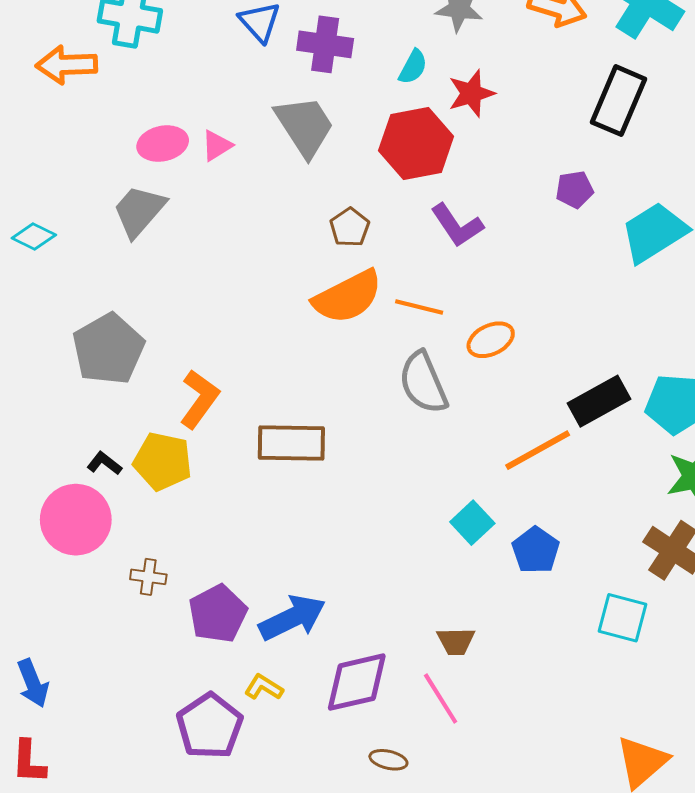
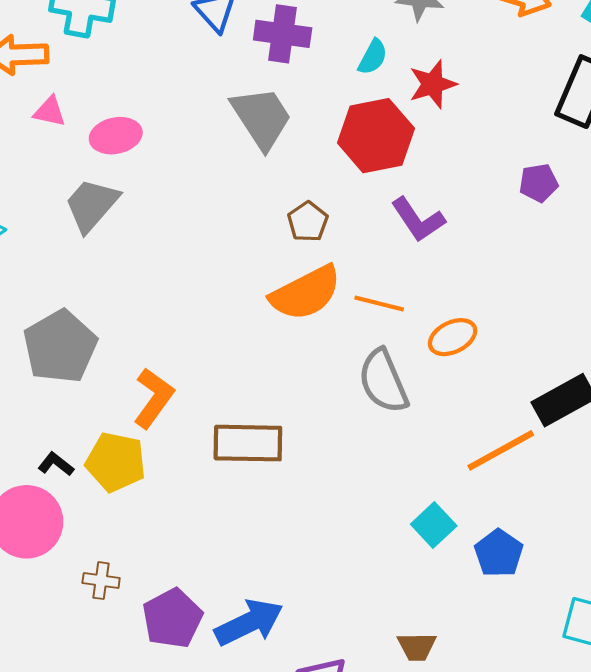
pink triangle: (217, 146) -> (50, 112), moved, turned 44

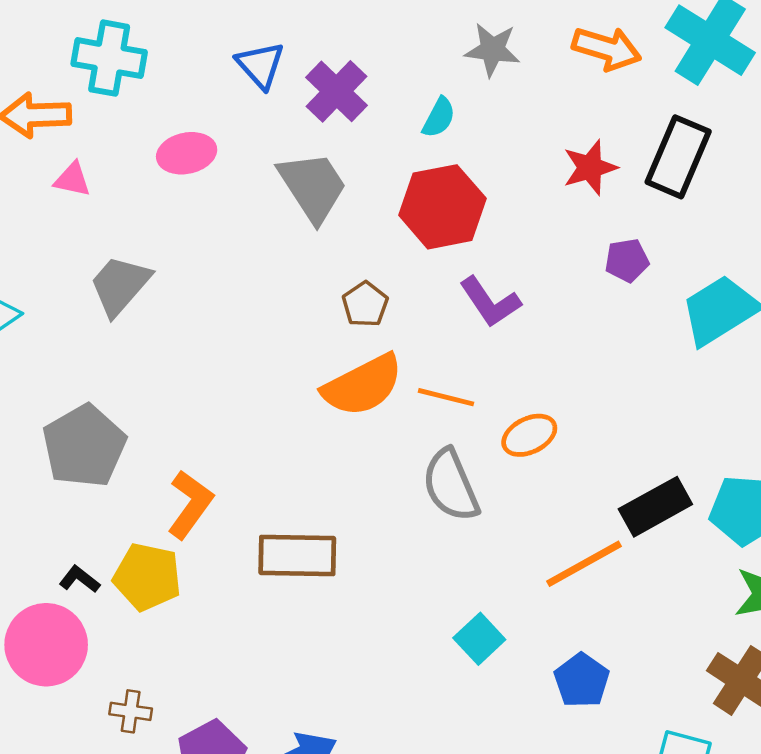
purple cross: (283, 34) -> (337, 91), turned 36
red star: (433, 84) -> (590, 168), moved
pink ellipse: (116, 136) -> (187, 153), moved
cyan square: (434, 525) -> (479, 639), moved

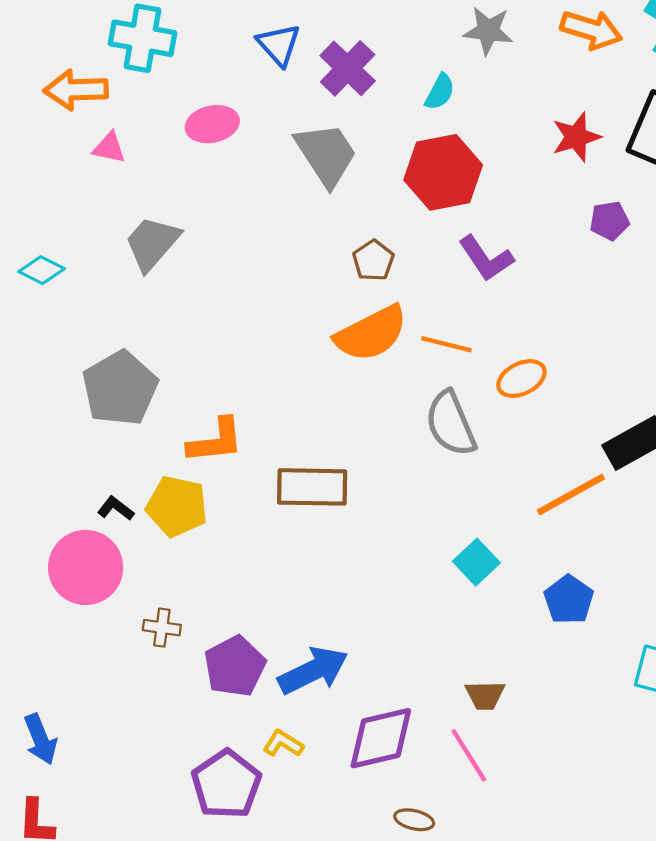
orange L-shape: (190, 504) -> (216, 441), turned 48

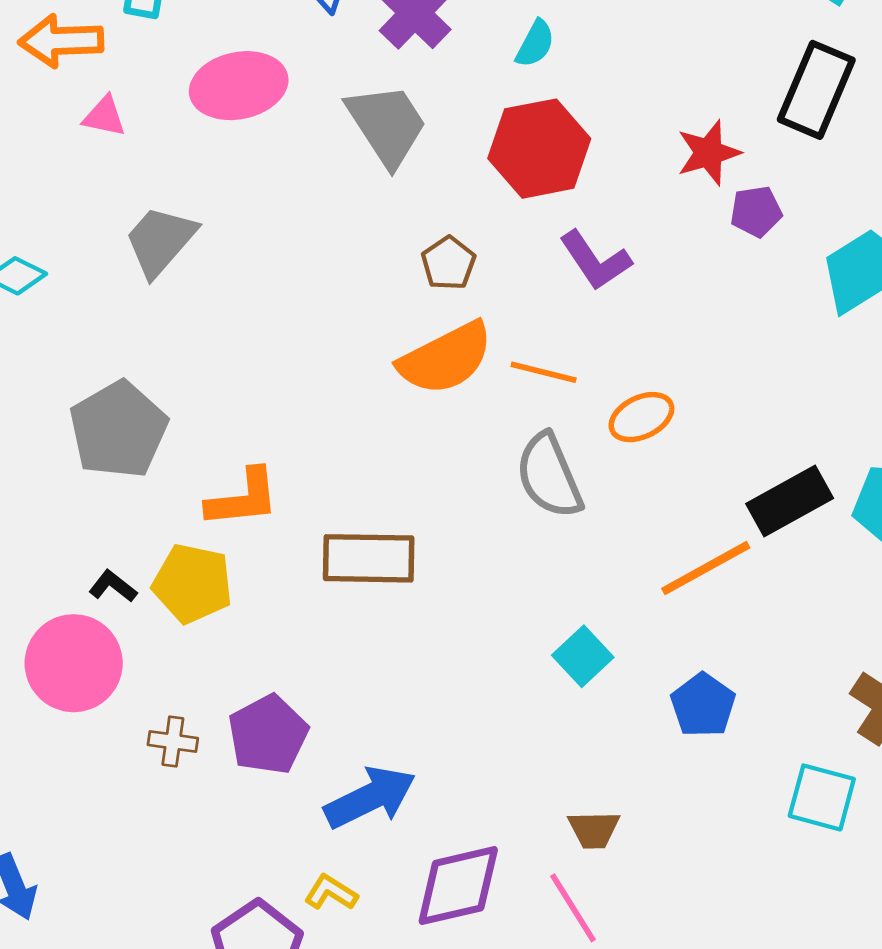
pink ellipse: (212, 124) -> (239, 86), size x1.4
red star: (576, 137) -> (709, 153), moved
purple pentagon: (235, 666) -> (268, 735), moved

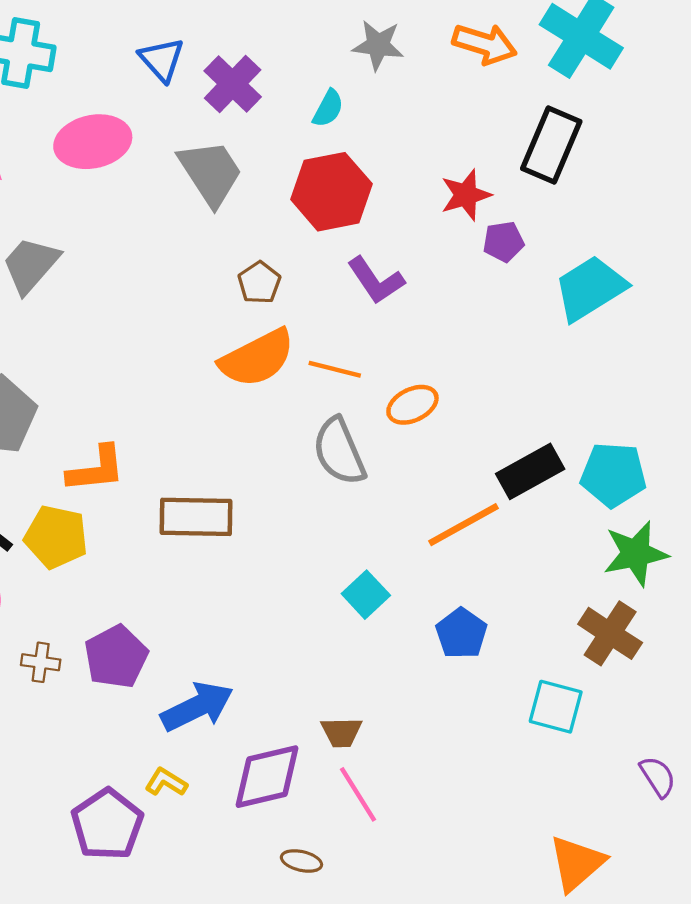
brown trapezoid: (594, 830) -> (341, 732), moved

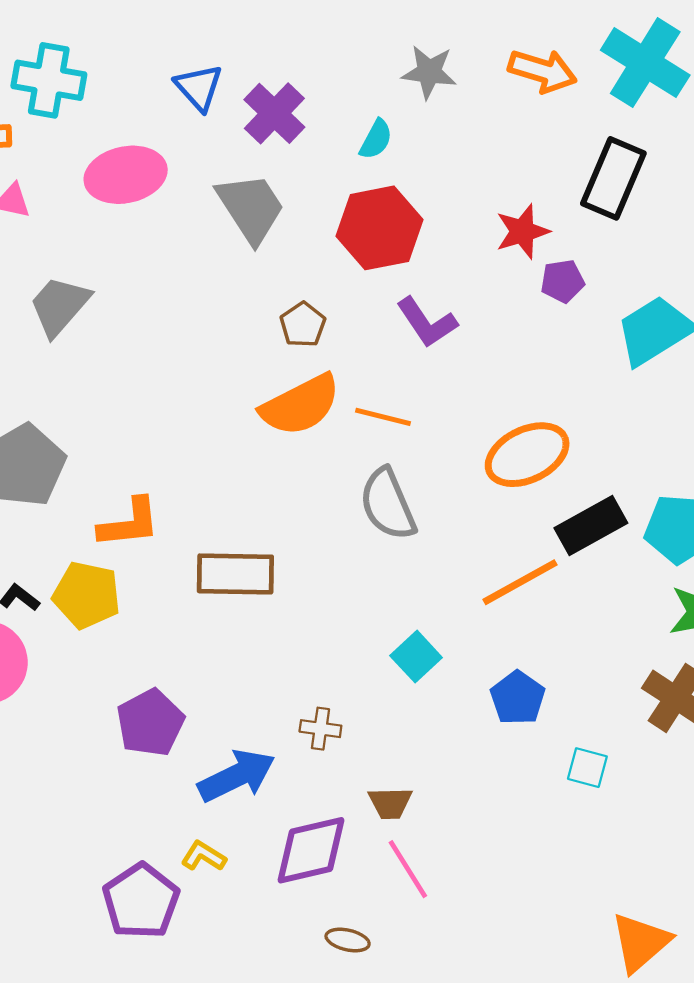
orange ellipse: (412, 405) -> (527, 455), moved, size x1.5
brown cross: (41, 662) -> (320, 729), moved
cyan square: (556, 707) -> (587, 768), moved, size x0.7

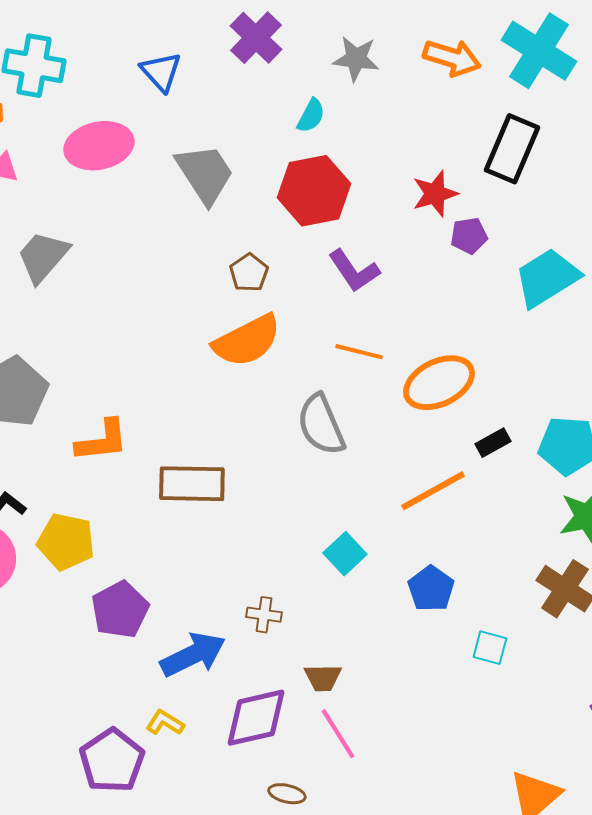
purple cross: (274, 113) -> (256, 38), moved
orange line: (383, 417) -> (359, 352), moved
black rectangle: (591, 525) -> (493, 443), size x0.6
yellow pentagon: (87, 595) -> (66, 542), moved

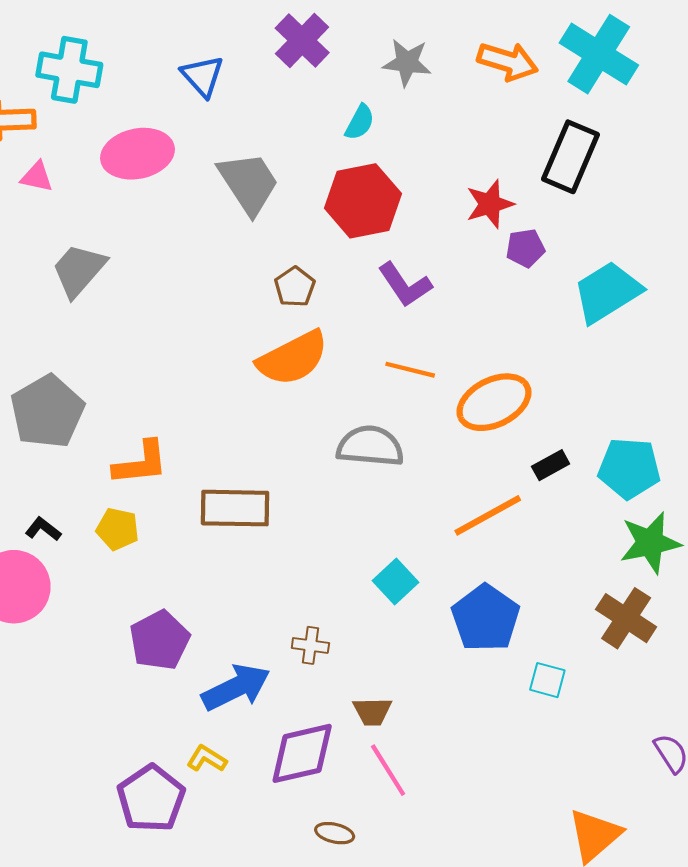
gray semicircle: (321, 425) -> (370, 446), turned 118
yellow pentagon: (66, 542) -> (118, 529), moved, size x0.7
blue pentagon: (431, 589) -> (486, 618), size x1.4

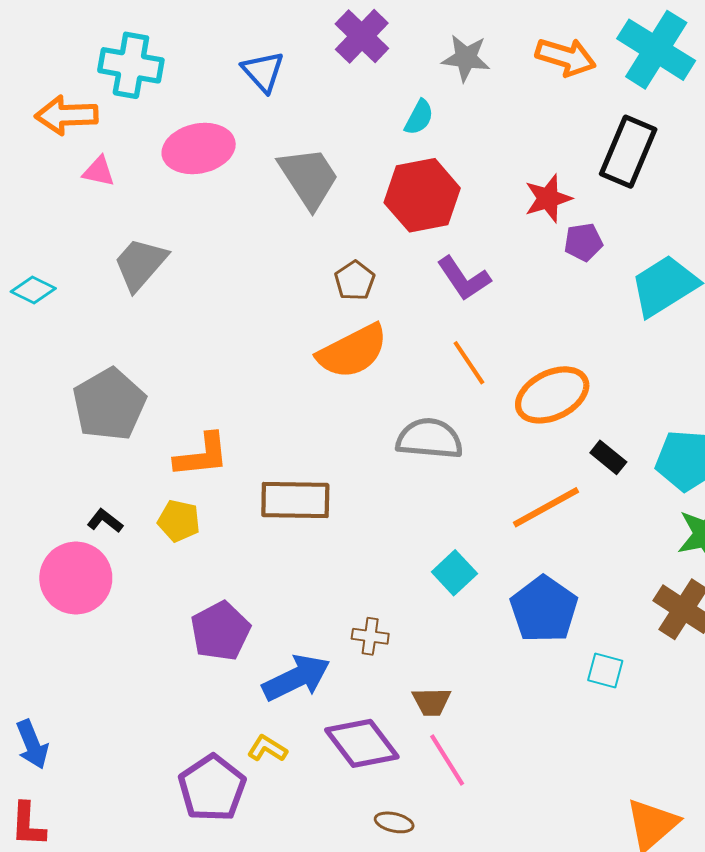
orange line: (410, 370) -> (469, 363), turned 42
black rectangle: (551, 465) -> (608, 457), turned 68
purple diamond: (302, 753) -> (362, 743), turned 66

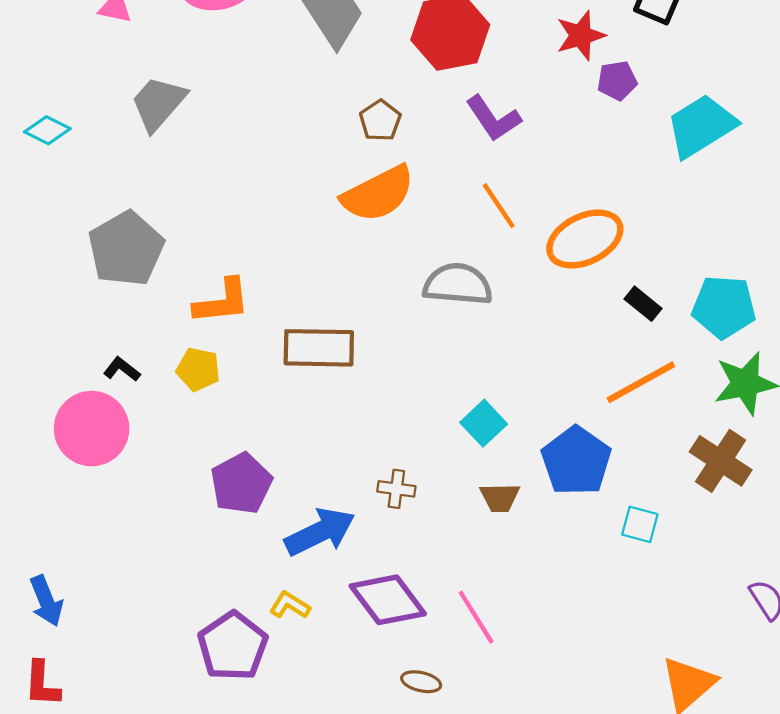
orange line: (546, 507) -> (641, 382), moved
brown trapezoid: (432, 702) -> (500, 498), moved

